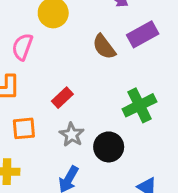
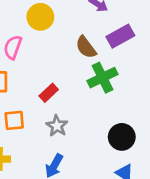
green cross: (139, 105) -> (102, 78), moved
black circle: (109, 147) -> (122, 137), moved

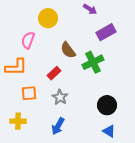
brown semicircle: (86, 47) -> (68, 50), moved

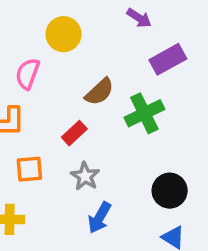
brown semicircle: (68, 50) -> (99, 92), turned -96
blue arrow: (58, 126) -> (99, 218), moved

